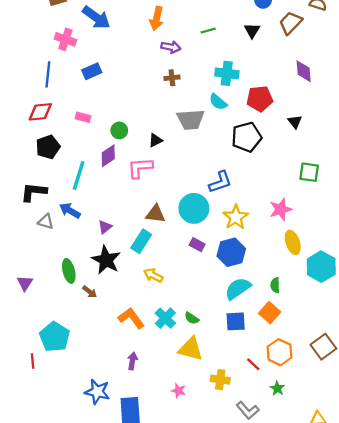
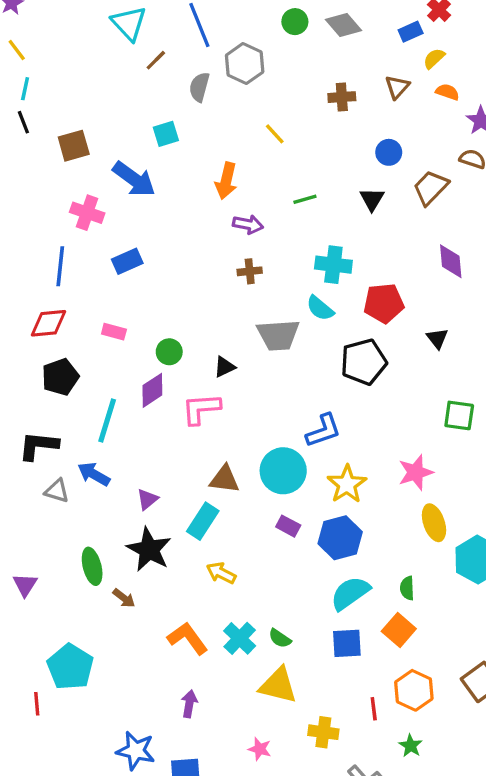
red line: (253, 364) -> (374, 709), turned 40

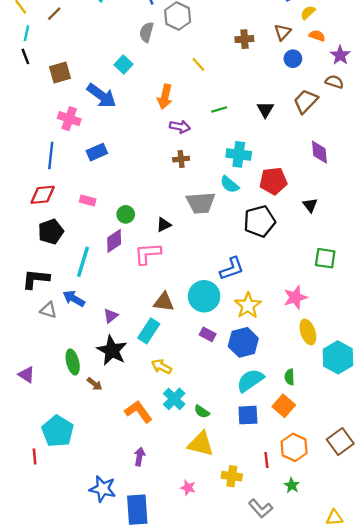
brown line: (156, 60) -> (54, 14), moved
cyan square: (166, 134) -> (123, 64), turned -30
blue circle: (389, 152) -> (293, 59), moved
purple triangle: (25, 585) -> (27, 375), turned -30
cyan cross: (240, 638) -> (174, 399), moved

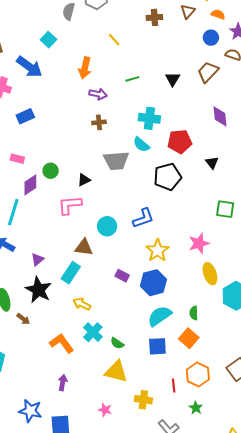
blue circle: (293, 59) -> (211, 38), moved
purple diamond: (114, 241) -> (30, 185), moved
cyan circle: (204, 296) -> (107, 226), moved, size x0.7

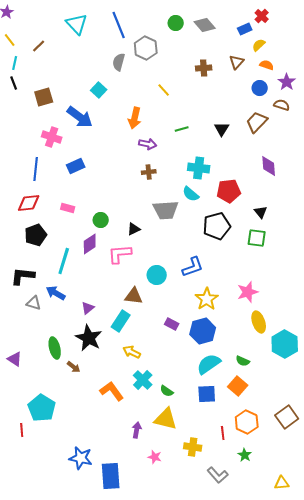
purple diamond: (30, 185) -> (90, 244), moved
green square: (225, 209) -> (257, 238), moved
green semicircle: (194, 313) -> (243, 361), turned -64
purple arrow: (63, 383) -> (137, 430), moved

